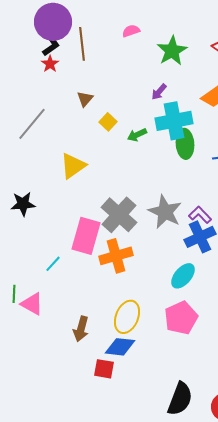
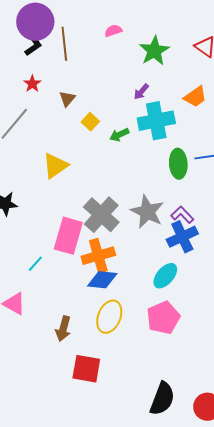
red star: (50, 64) -> (32, 84), moved
green ellipse: (185, 144) -> (178, 164), moved
blue diamond: (120, 347) -> (102, 280), moved
red square: (104, 369) -> (86, 369), size x1.4

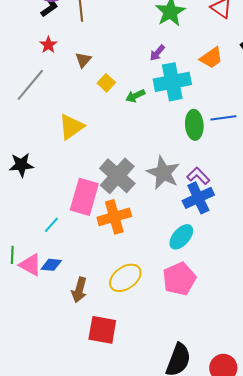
blue diamond: (102, 280) -> (51, 265), moved, size x0.7
yellow ellipse: (109, 317) -> (125, 278), turned 32

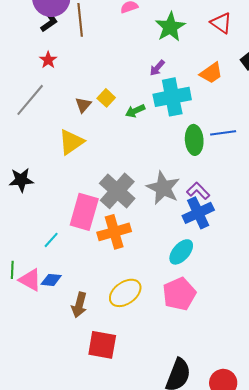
brown triangle: (83, 60) -> (83, 105), moved

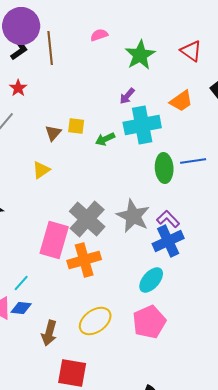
yellow square: (106, 98) -> (76, 126), turned -36
yellow triangle: (71, 142) -> (41, 170), size x0.7
cyan line: (51, 240) -> (21, 283), moved

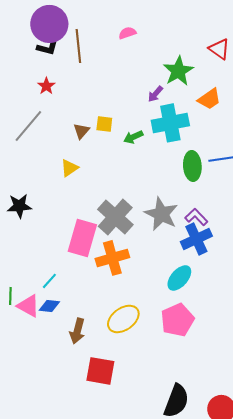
black L-shape: (19, 50) -> (47, 48), turned 50
green star: (140, 55) -> (178, 71), moved

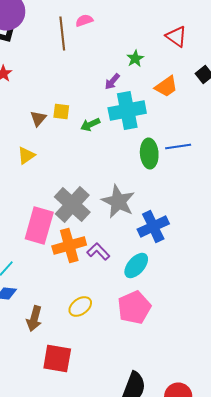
brown line: (78, 46) -> (62, 34), moved
green star: (178, 71) -> (135, 58), size x0.6
purple L-shape: (196, 217) -> (98, 252), moved
yellow ellipse: (123, 319) -> (80, 306), size x0.7

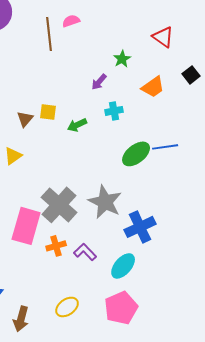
cyan cross: (127, 110) -> (114, 111), size x0.5
green ellipse: (149, 154) -> (136, 154), turned 56
orange cross: (69, 246) -> (56, 246), size x0.6

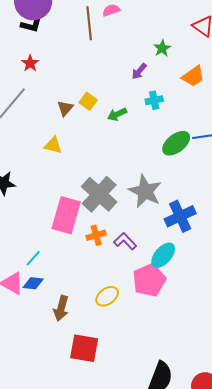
yellow square: (48, 112) -> (88, 101), turned 30
yellow triangle: (13, 156) -> (53, 145), turned 48
pink pentagon: (121, 308) -> (149, 280), moved

